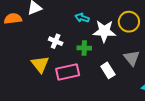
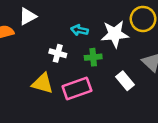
cyan arrow: (82, 18) -> (79, 30), moved
yellow triangle: (40, 64) -> (43, 83), turned -30

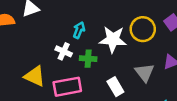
cyan arrow: (79, 30) -> (79, 30), turned 91
white cross: (58, 53) -> (64, 51), moved

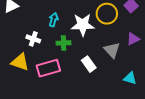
white cross: (64, 51) -> (33, 39), moved

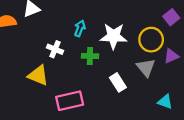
yellow circle: (107, 14) -> (151, 40), moved
pink rectangle: (48, 68) -> (70, 101), moved

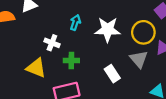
green cross: (90, 56) -> (71, 61), moved

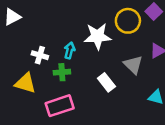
cyan arrow: (75, 23) -> (69, 50), moved
yellow circle: (143, 32) -> (128, 21), moved

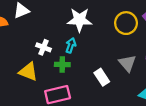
white star: (98, 36) -> (80, 20), moved

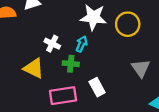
yellow circle: (126, 23) -> (128, 24), moved
white rectangle: (102, 77) -> (97, 87), moved

